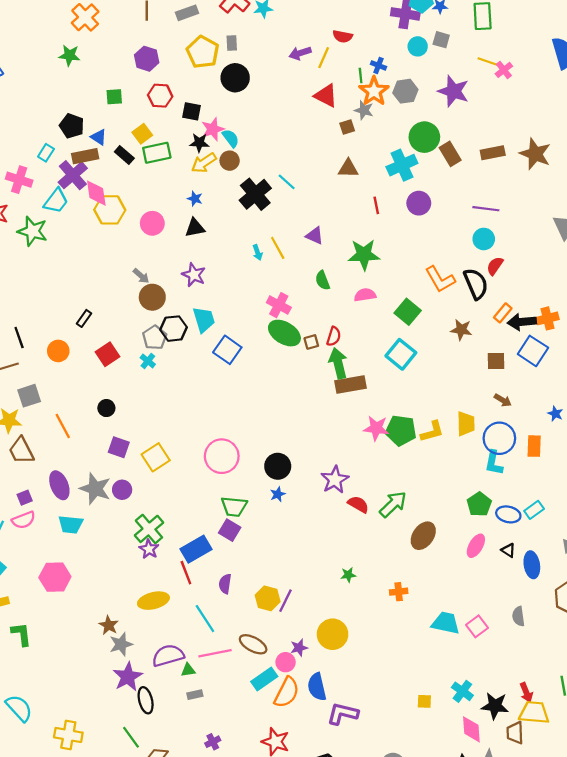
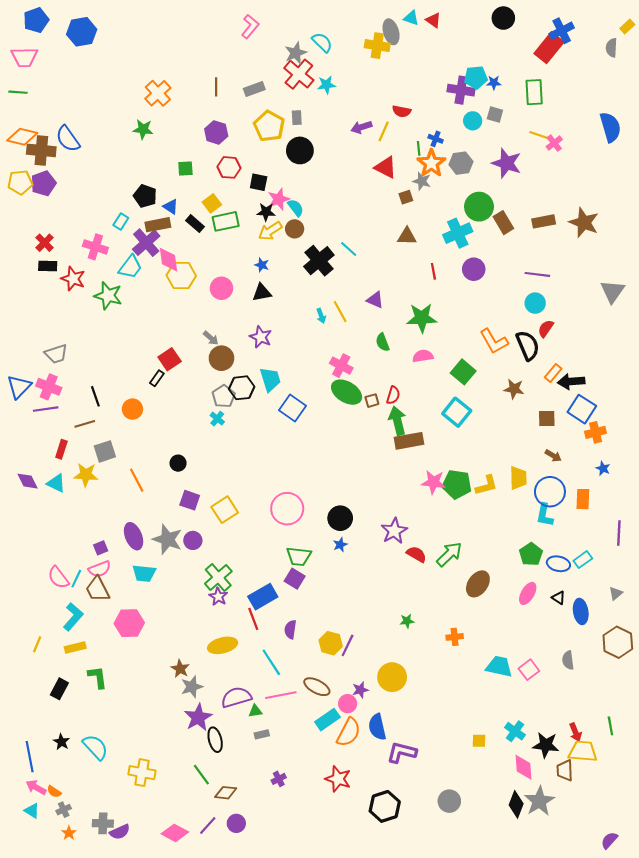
orange cross: (548, 318) -> (596, 432), moved
red square: (108, 354) -> (170, 359), moved
brown trapezoid: (21, 451) -> (97, 589), moved

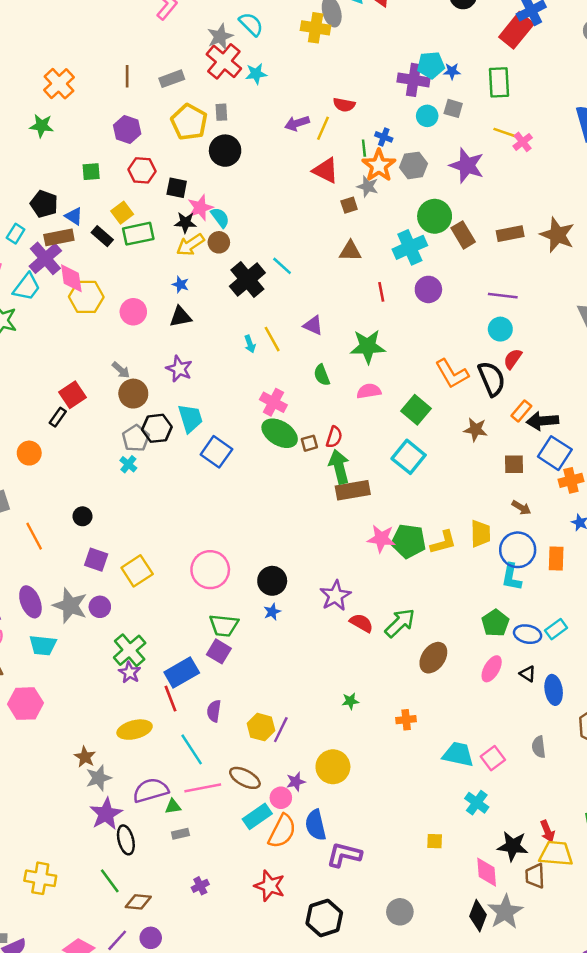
cyan cross: (515, 731) -> (477, 803), moved

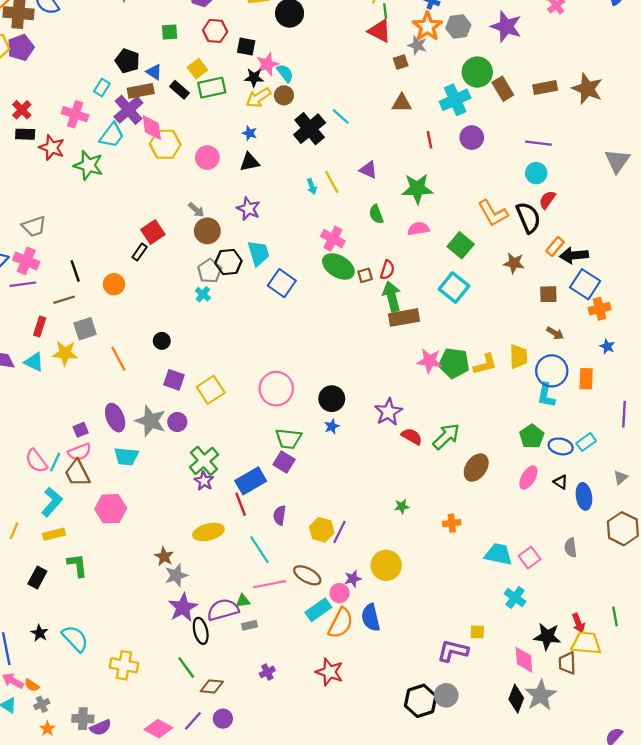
green line: (364, 148) -> (385, 11), moved
purple semicircle: (151, 790) -> (223, 610), moved
purple L-shape: (344, 855) -> (453, 651), moved
black hexagon: (324, 918) -> (421, 701), moved

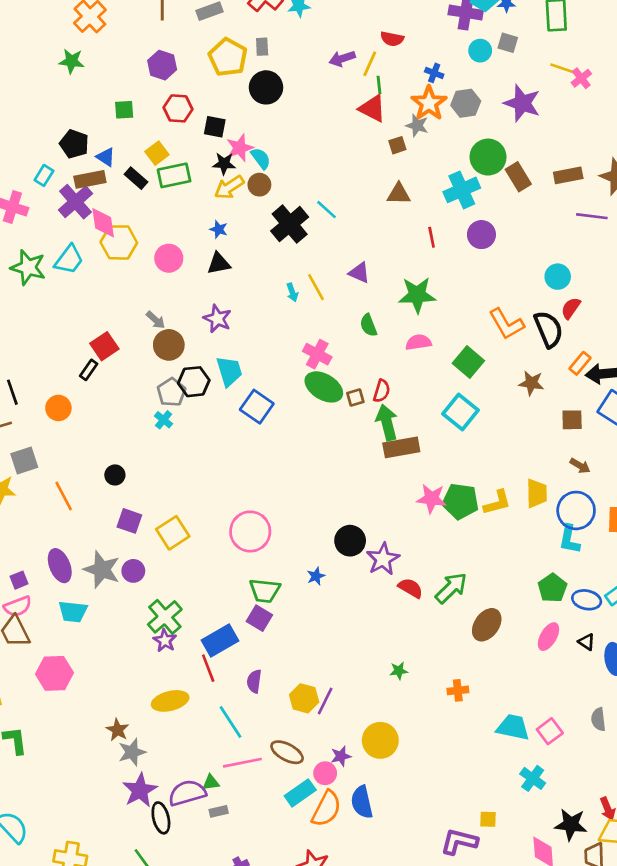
cyan trapezoid: (112, 135) -> (69, 260), moved
purple line: (538, 143) -> (592, 216), moved
black circle: (332, 399) -> (350, 541), moved

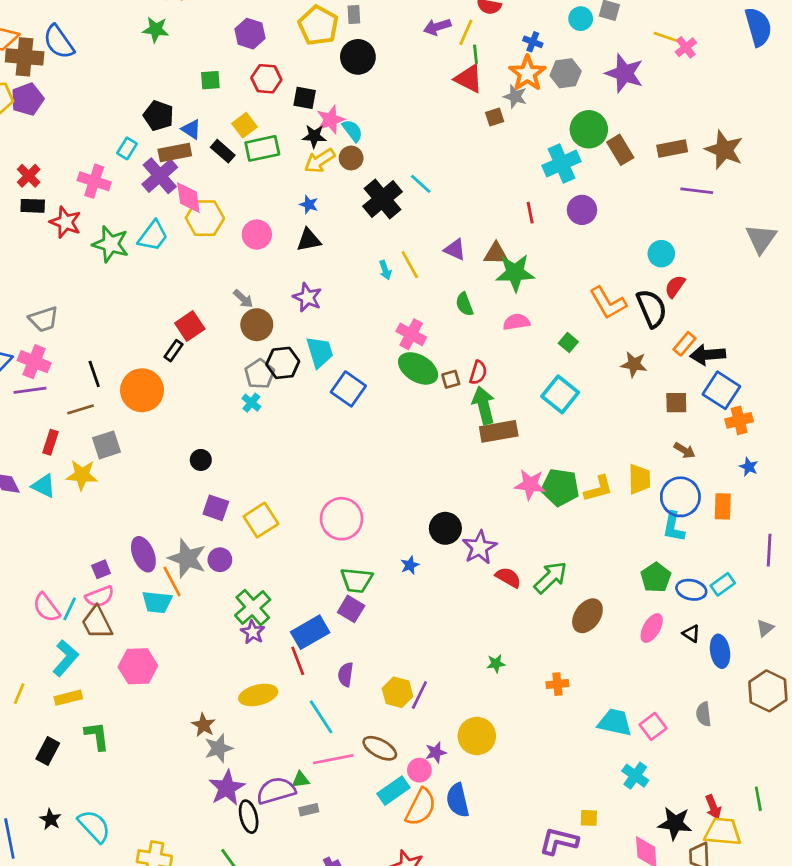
brown triangle: (399, 194) -> (496, 254), moved
green square: (468, 362) -> (568, 342), size x0.6
orange circle: (58, 408) -> (142, 390), size x1.6
orange line: (64, 496) -> (172, 582), moved

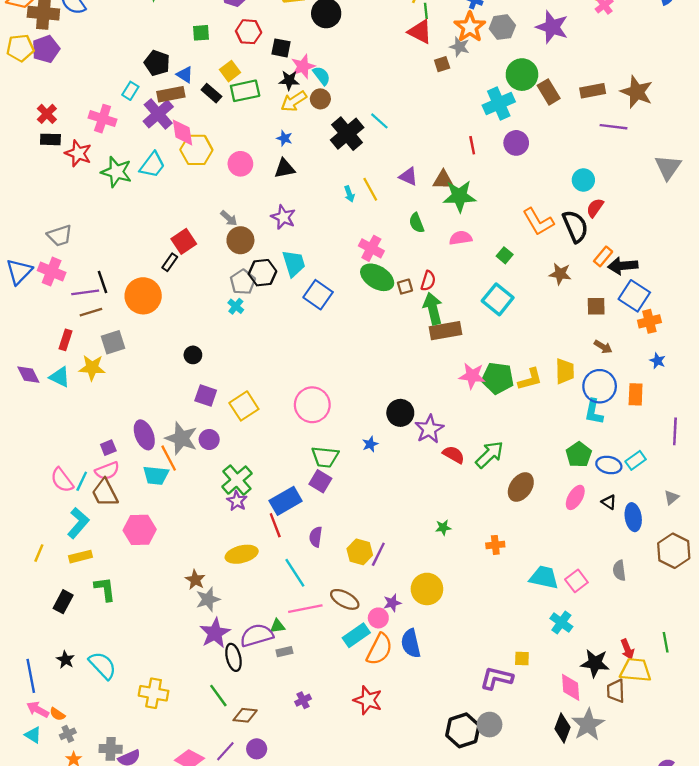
purple line: (30, 390) -> (85, 292), moved

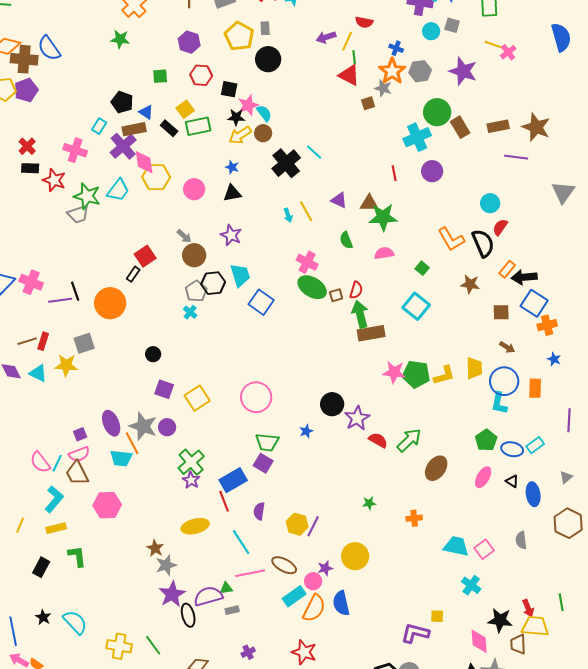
gray trapezoid: (60, 236) -> (78, 214), moved
brown line: (91, 312) -> (27, 341), moved
green line: (218, 696) -> (153, 645), moved

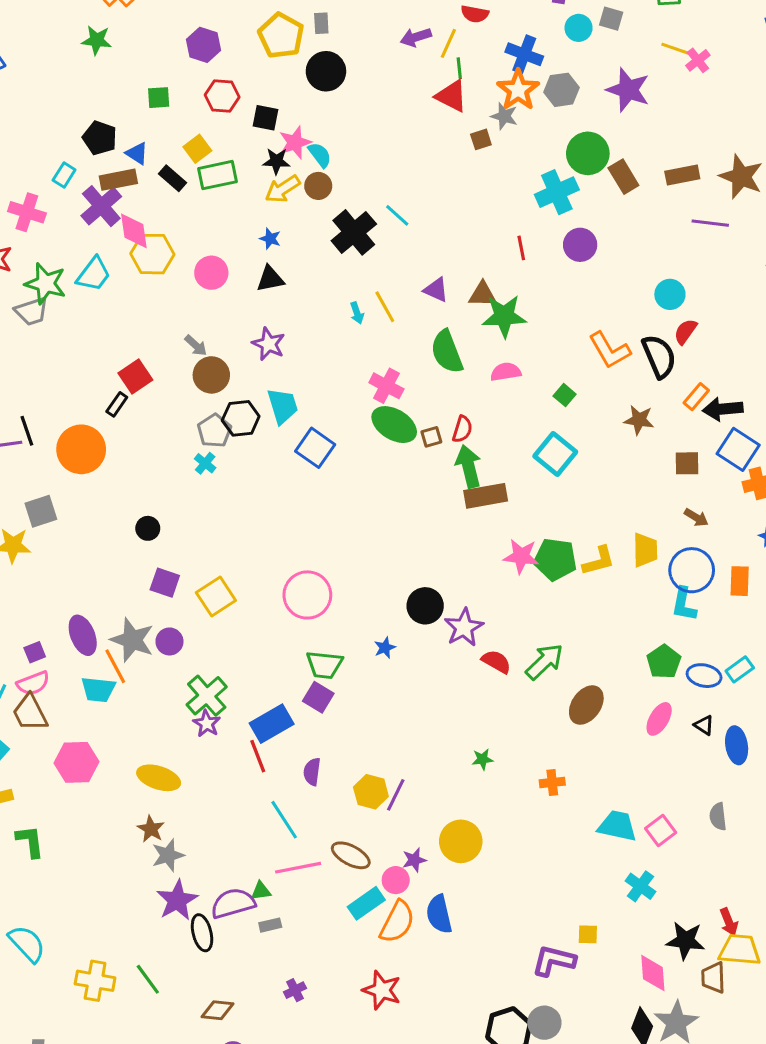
blue cross: (396, 48) -> (524, 54), size x1.6
green semicircle: (346, 240) -> (447, 352), size x1.6
yellow ellipse: (195, 526) -> (159, 778), moved, turned 32

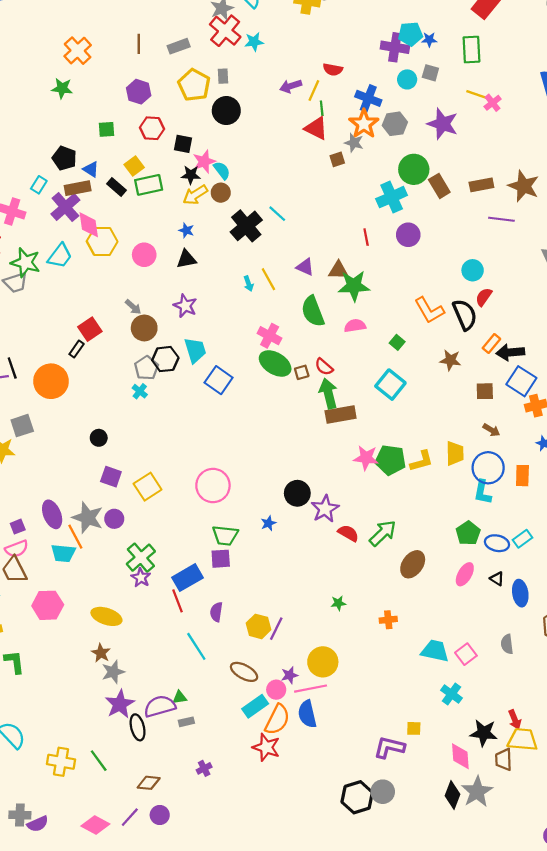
red semicircle: (462, 429) -> (324, 367), turned 114
purple square: (318, 697) -> (221, 559), turned -35
pink line: (298, 868) -> (311, 689), moved
red star: (382, 990) -> (266, 747), moved

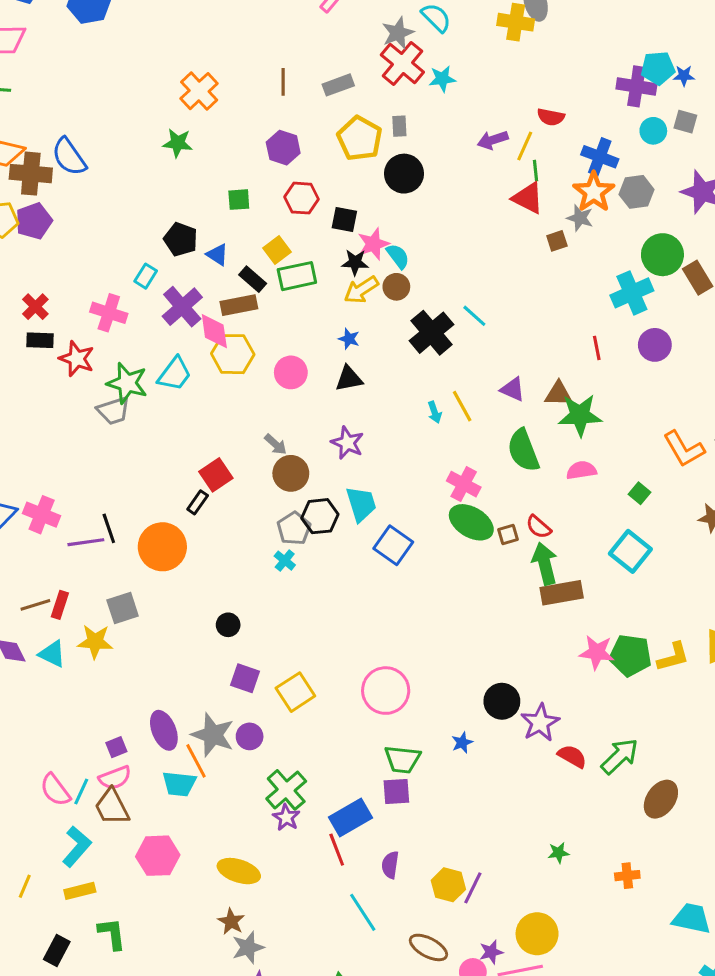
brown rectangle: (78, 188) -> (239, 305), moved

